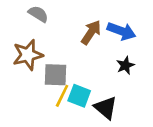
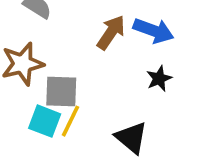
cyan square: (79, 96) -> (45, 121), moved

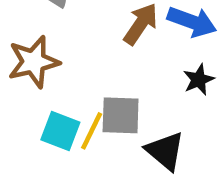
gray square: (61, 91) -> (121, 115), moved

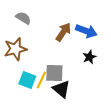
black triangle: (165, 151) -> (61, 89), moved

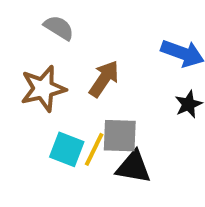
brown arrow: (63, 32) -> (104, 79), moved
black triangle: (61, 89) -> (133, 167), turned -30

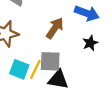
brown arrow: (104, 79) -> (55, 28), moved

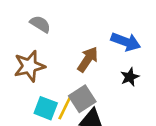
gray square: (50, 61) -> (82, 99), turned -35

